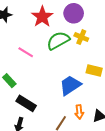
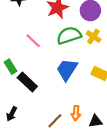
blue trapezoid: (70, 85) -> (67, 69), moved, turned -35
black rectangle: (26, 103) -> (27, 82), moved

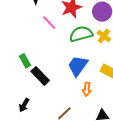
pink line: (33, 41) -> (49, 23), moved
orange arrow: (76, 113) -> (87, 89), moved

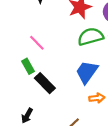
pink line: (49, 23) -> (37, 43), moved
orange arrow: (87, 89) -> (97, 98), turned -104

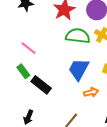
green semicircle: (90, 37) -> (78, 36), turned 30

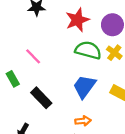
green rectangle: (23, 71) -> (13, 79), moved
orange arrow: (91, 92) -> (83, 121), moved

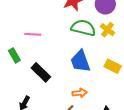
pink line: (33, 56) -> (33, 34), turned -42
blue trapezoid: (84, 87) -> (80, 61), turned -55

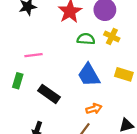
green semicircle: (83, 28) -> (86, 39), size x0.7
green rectangle: (14, 55) -> (18, 81), turned 56

